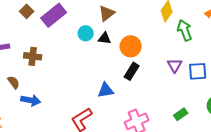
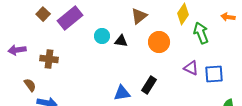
brown triangle: (107, 13) -> (139, 16), moved
orange circle: (131, 46) -> (159, 42), moved
purple triangle: (175, 65) -> (191, 68), turned -35
black rectangle: (132, 71) -> (149, 85), moved

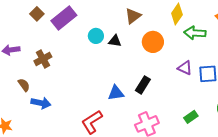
green arrow: (201, 33) -> (195, 33), turned -65
brown cross: (49, 59) -> (43, 59), turned -36

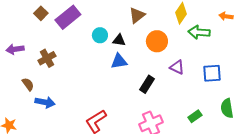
purple triangle: (185, 68) -> (177, 67), moved
blue triangle: (116, 93) -> (119, 61), moved

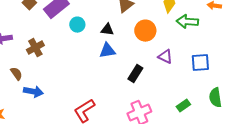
cyan circle: (100, 35) -> (77, 25), moved

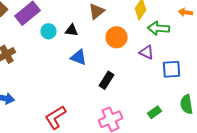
black triangle: (107, 30) -> (72, 30), moved
blue triangle: (107, 51) -> (78, 57), turned 30
purple triangle: (165, 57) -> (146, 52), moved

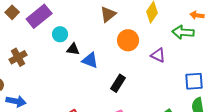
green arrow: (158, 28) -> (183, 32), moved
black triangle: (72, 30) -> (73, 49), moved
blue square: (172, 69) -> (194, 81), moved

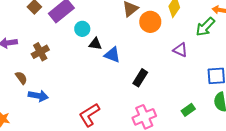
green arrow: (183, 32) -> (205, 27), turned -50
orange circle: (128, 40) -> (150, 22), moved

